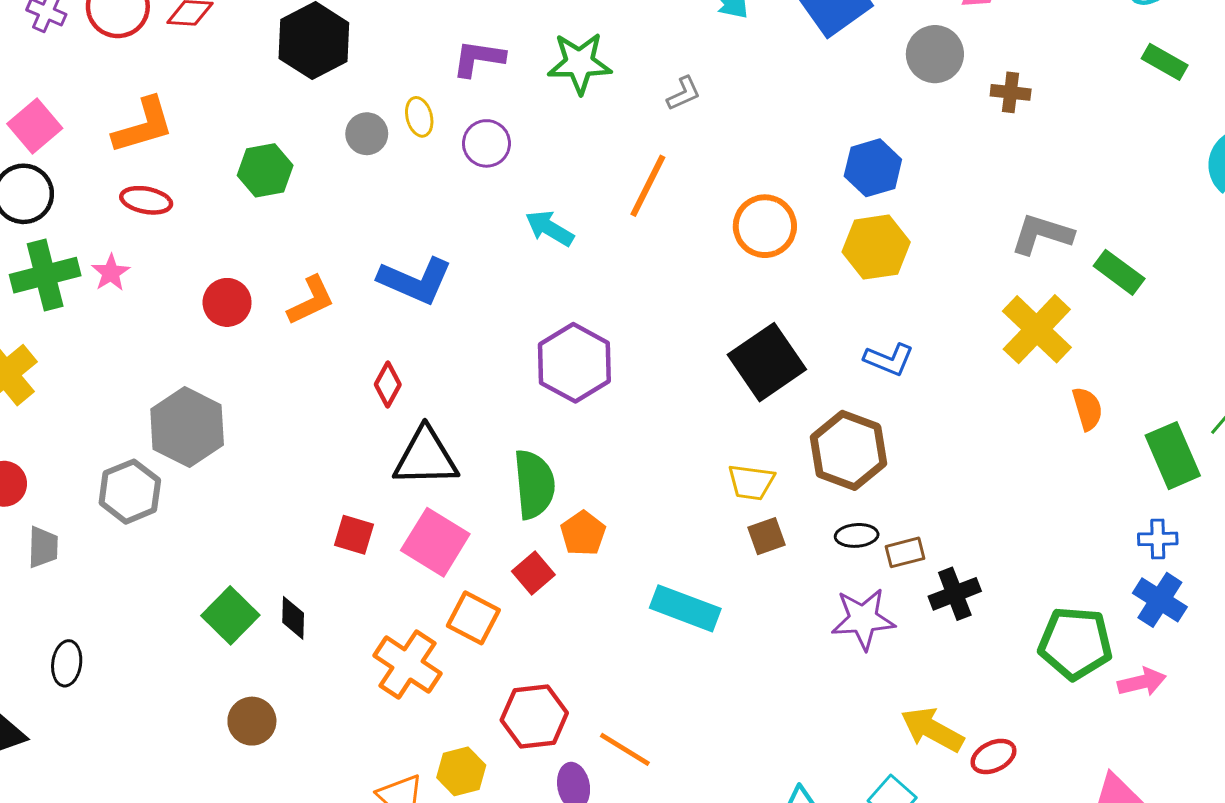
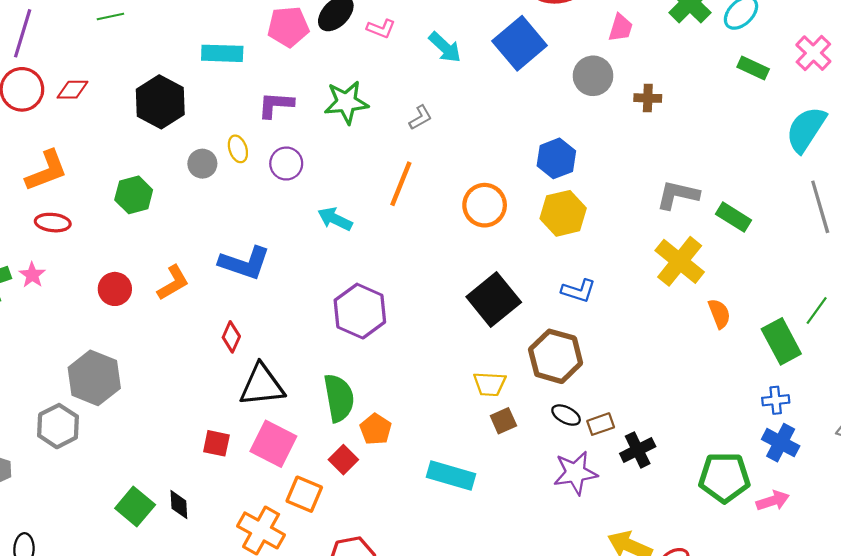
black ellipse: (857, 535) -> (566, 415), turned 36

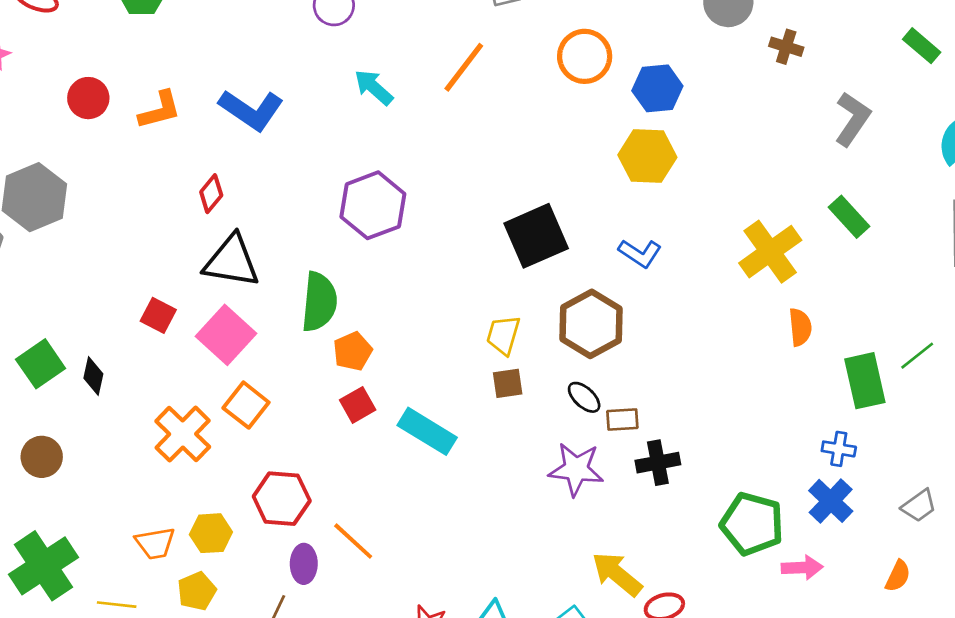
gray L-shape: (678, 195) -> (852, 119), moved, turned 96
orange circle: (485, 205) -> (585, 56), moved
yellow trapezoid: (490, 384) -> (503, 335), turned 88
red square: (343, 460) -> (358, 405), moved

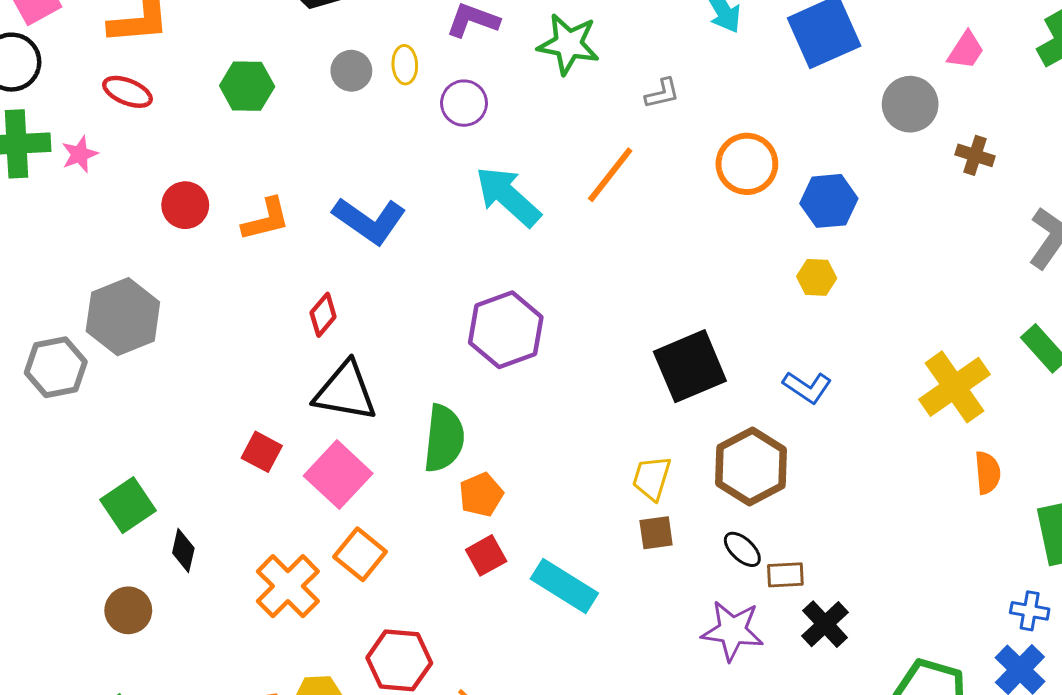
cyan arrow: (374, 87) -> (508, 196), size x1.5
yellow hexagon: (647, 156) -> (817, 277), size x0.6
black diamond: (93, 376) -> (183, 550), moved
black cross: (658, 463) -> (825, 624), turned -33

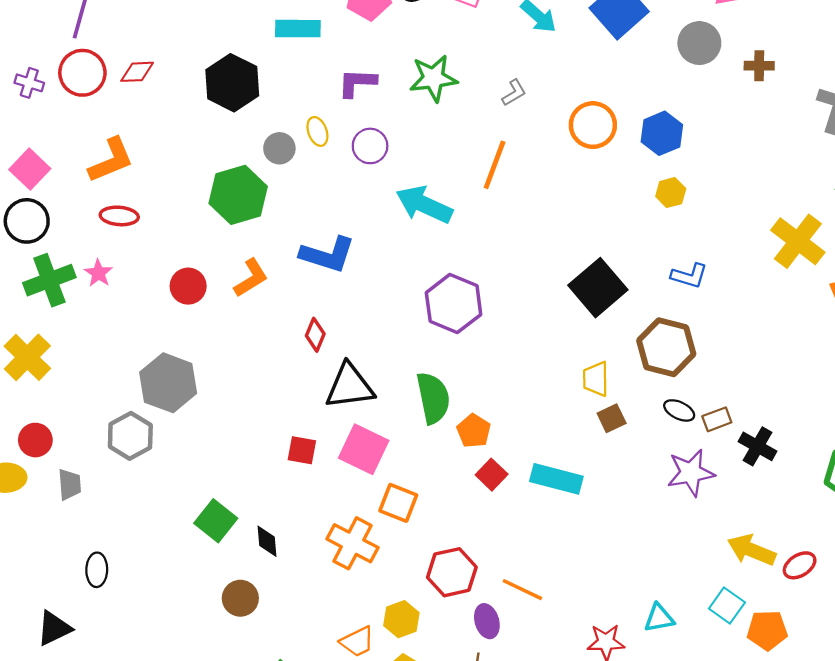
green hexagon: (247, 86) -> (238, 195), moved, size x1.4

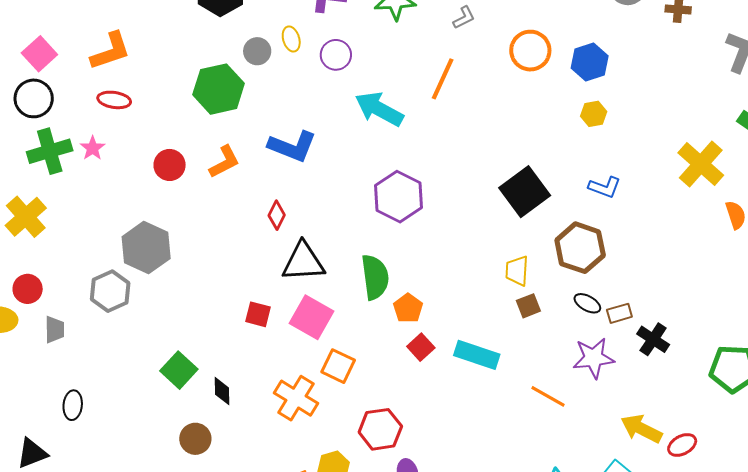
orange line: (522, 590) -> (548, 396), moved

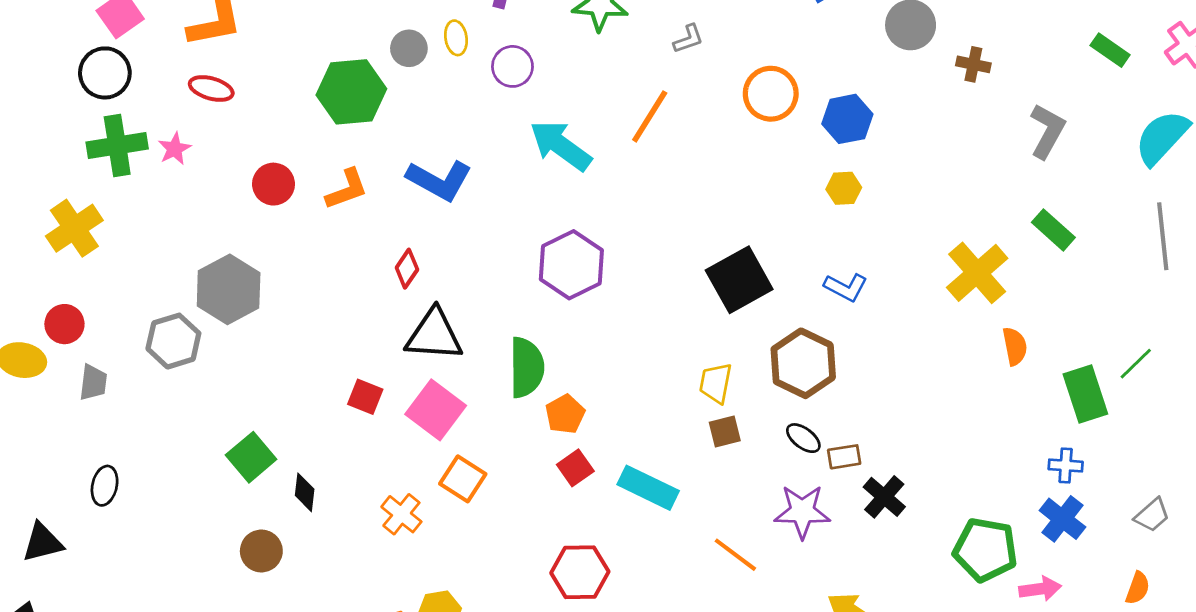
orange cross: (296, 398) -> (401, 514), size x0.7
red hexagon: (380, 429) -> (580, 572), moved

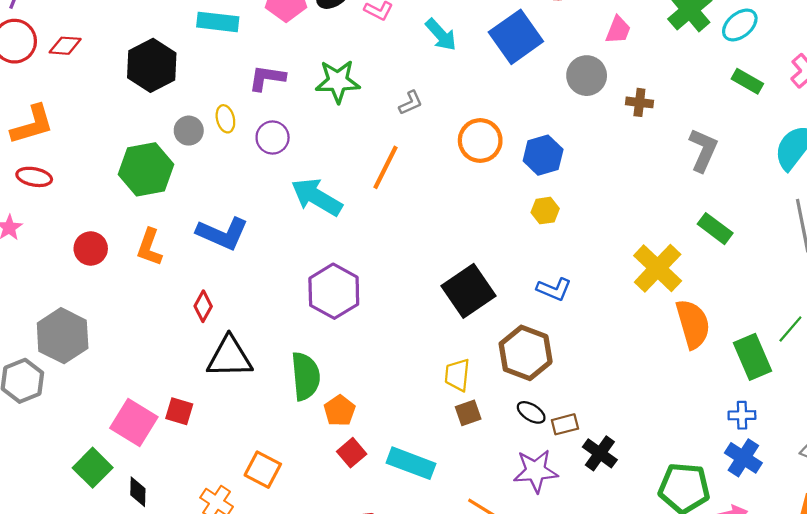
orange L-shape: (347, 189) -> (149, 247), turned 135
orange semicircle: (1015, 346) -> (693, 324), size x1.6
pink square: (436, 410) -> (134, 422), moved

